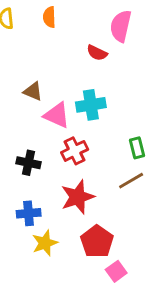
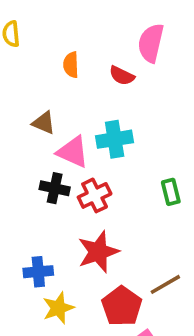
orange semicircle: (49, 17) -> (71, 65), moved
black cross: (29, 163) -> (55, 188), moved
brown line: (131, 181) -> (165, 284), moved

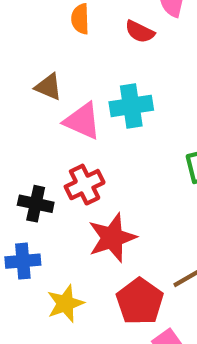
black cross: (55, 188) -> (36, 204), moved
red cross: (95, 195) -> (85, 185), moved
blue cross: (38, 272) -> (23, 261), moved

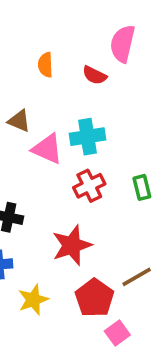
red cross: (85, 185) -> (89, 186), moved

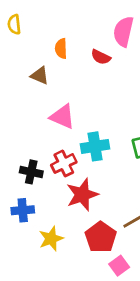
brown triangle: (19, 121) -> (40, 75), moved
cyan cross: (88, 137) -> (95, 146), moved
red cross: (89, 186) -> (64, 163), moved

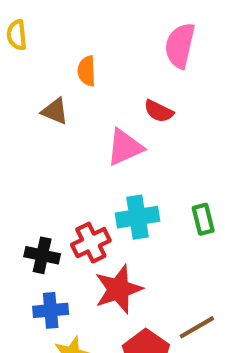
red semicircle: (101, 57) -> (159, 111), moved
pink triangle: (62, 117) -> (125, 147), moved, turned -48
blue cross: (23, 210) -> (51, 310), moved

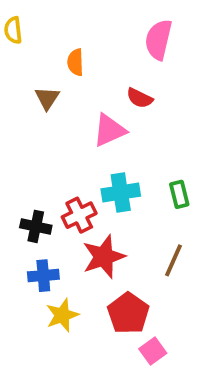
brown triangle: (55, 111) -> (47, 98), turned 40
brown line: (197, 327) -> (174, 260), moved, turned -36

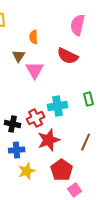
red semicircle: (140, 98) -> (68, 56), size x1.5
pink triangle: (109, 130) -> (35, 70), moved, turned -36
green rectangle: (179, 194) -> (89, 99), moved

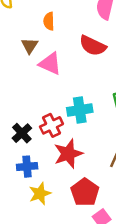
pink triangle: (35, 70) -> (50, 64), turned -36
black cross: (13, 124) -> (22, 133), turned 35

